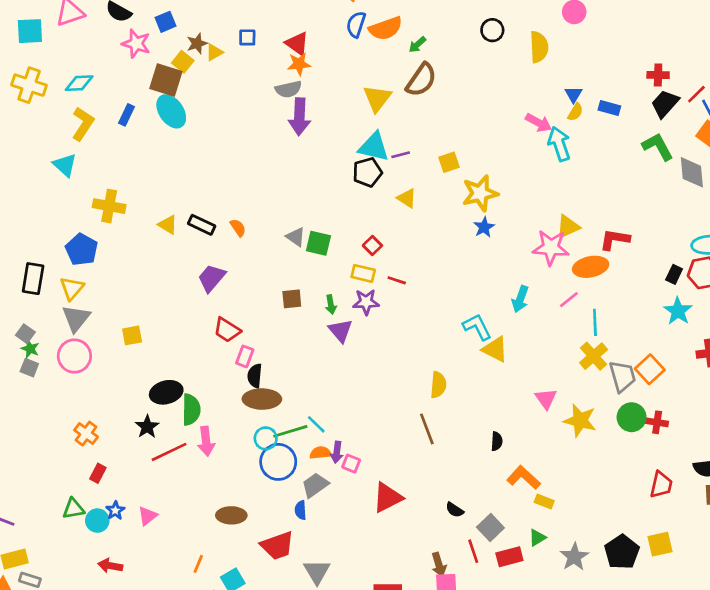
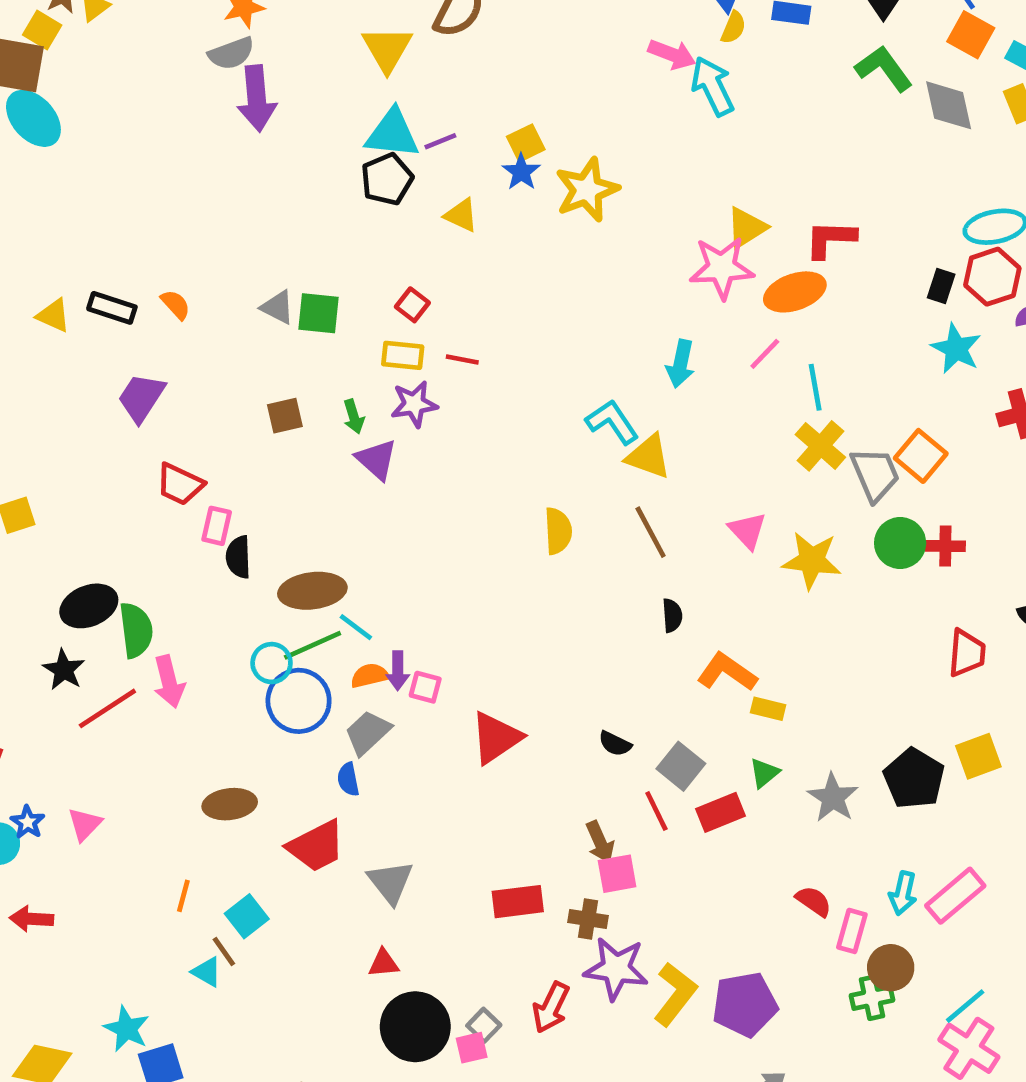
blue star: (484, 227) -> (521, 172), moved
brown ellipse: (262, 399) -> (312, 591), moved
brown line: (427, 429) -> (651, 532), moved

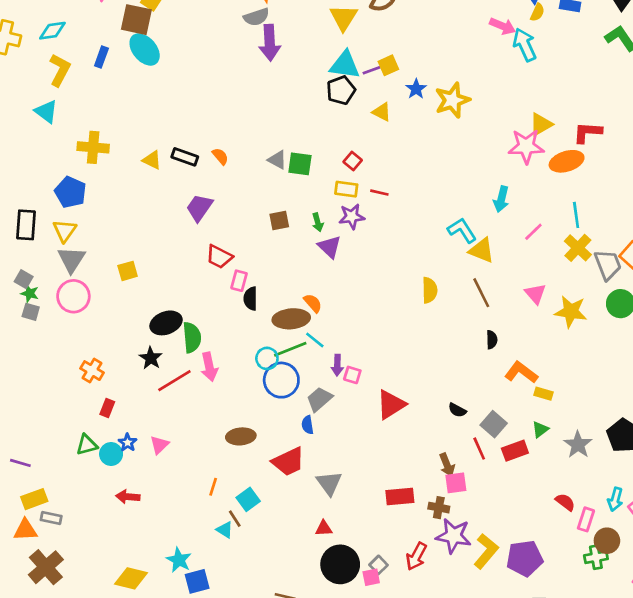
yellow square: (526, 143) -> (388, 65), moved
pink line: (765, 354) -> (533, 232), moved
orange semicircle: (370, 676) -> (313, 303), moved, turned 60

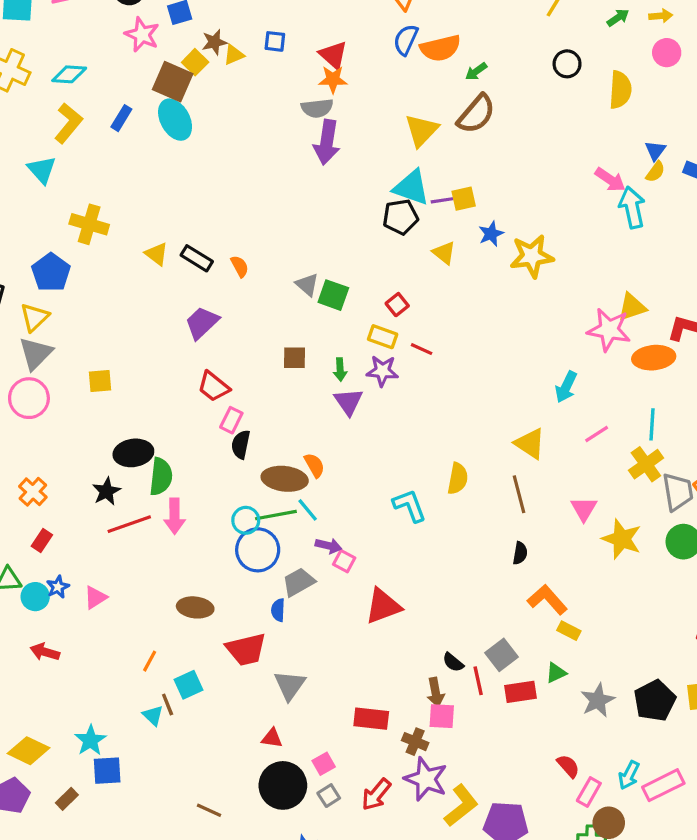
cyan L-shape: (462, 230) -> (410, 506), moved
purple arrow: (337, 365) -> (328, 546), turned -90
black semicircle: (457, 410) -> (453, 662), moved
pink square: (371, 577) -> (324, 764), moved, turned -30

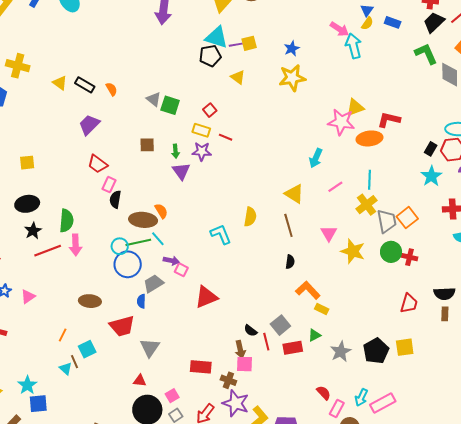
blue star: (491, 234) -> (292, 48), moved
black ellipse: (133, 453) -> (27, 204), moved

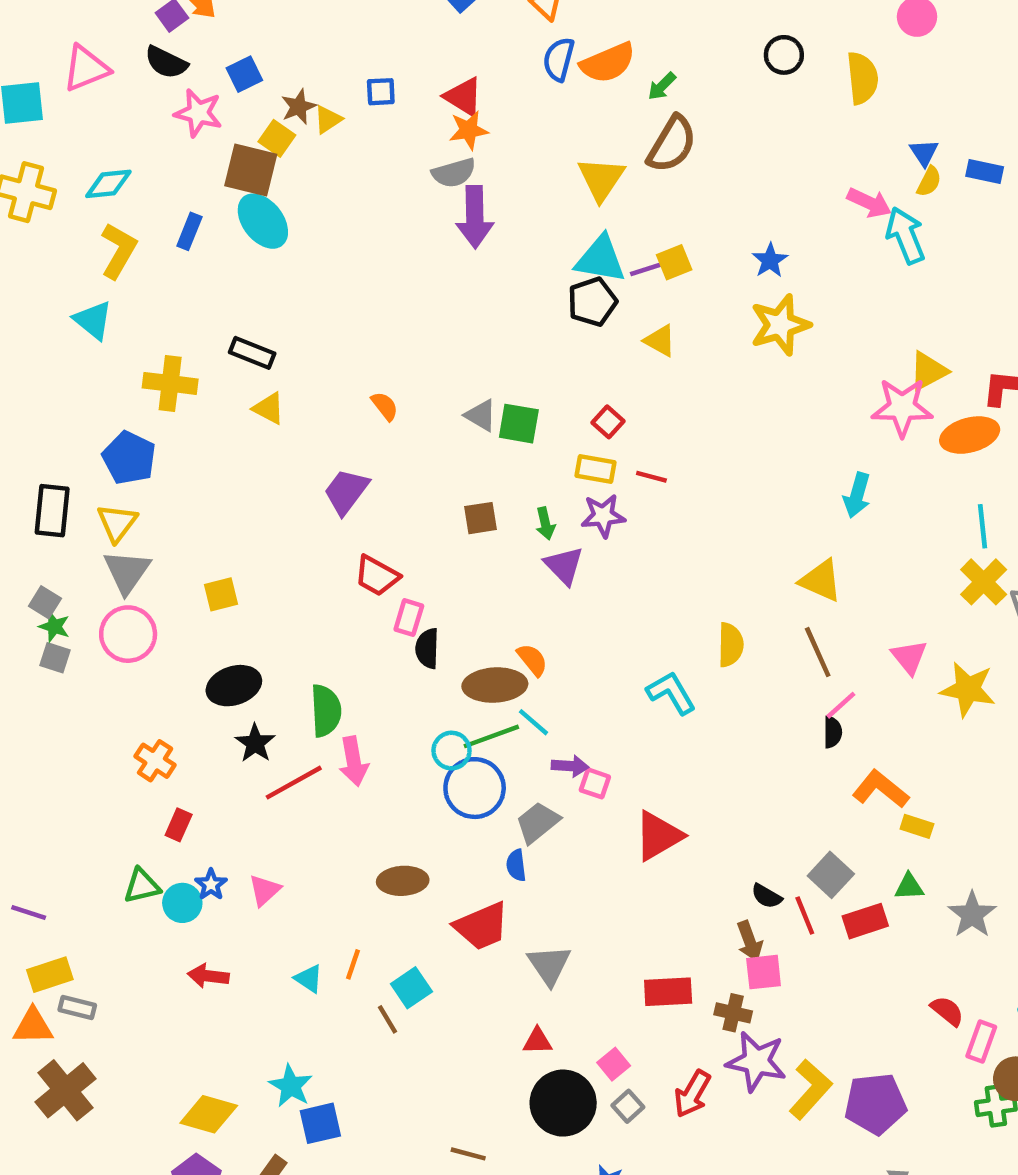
black rectangle: (85, 85) -> (252, 353), moved
pink line: (335, 187) -> (841, 705), moved
green triangle: (314, 335) -> (909, 887), turned 32
cyan triangle: (66, 369) -> (309, 979), moved

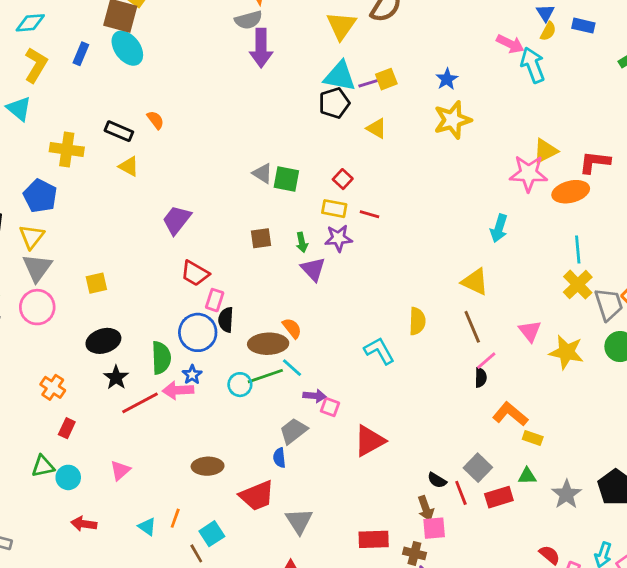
orange semicircle: (385, 406) -> (155, 120), moved
pink arrow: (354, 761) -> (178, 390), turned 96
blue circle: (475, 788) -> (198, 332), moved
blue star: (211, 885) -> (192, 375), moved

